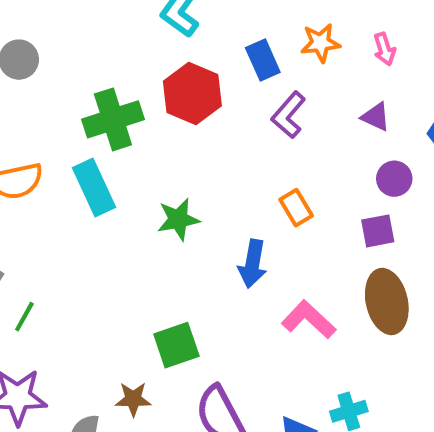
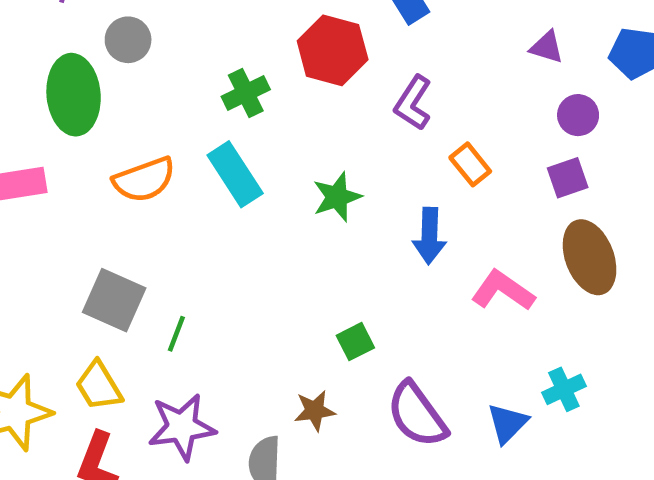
purple L-shape: (289, 115) -> (413, 103), moved
green cross: (113, 119) -> (246, 93), size x0.7
green square: (176, 345) -> (355, 342), size x0.7

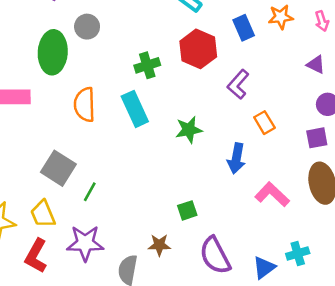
orange semicircle: (144, 180) -> (85, 105), turned 100

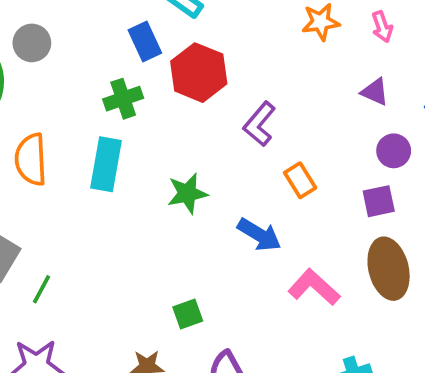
blue rectangle: (244, 28) -> (145, 42), moved
cyan rectangle: (135, 109) -> (106, 164), turned 36
blue arrow: (236, 158) -> (259, 235), turned -68

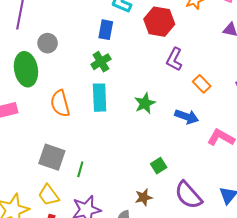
blue rectangle: (145, 42) -> (106, 30), turned 48
red hexagon: (199, 73) -> (159, 22), moved

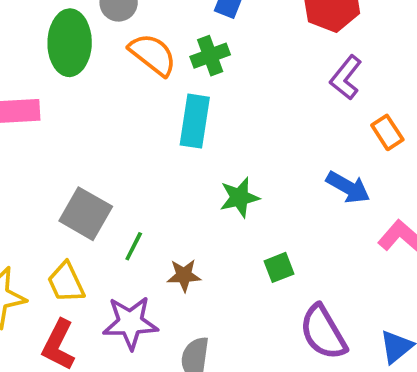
orange semicircle: (60, 103) -> (153, 55), moved, turned 132
green star: (145, 103) -> (239, 197), moved
brown star: (144, 197) -> (184, 275), moved

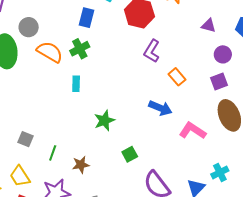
cyan rectangle: (195, 121) -> (76, 84), size x0.6
gray square: (86, 214) -> (26, 139), size x0.6

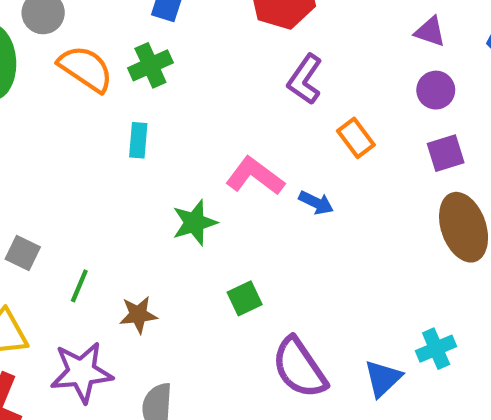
purple circle: (223, 54) -> (436, 90), moved
blue arrow: (160, 108) -> (316, 203), size x0.7
pink L-shape: (192, 131) -> (255, 176), moved

